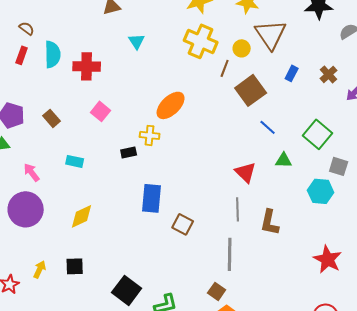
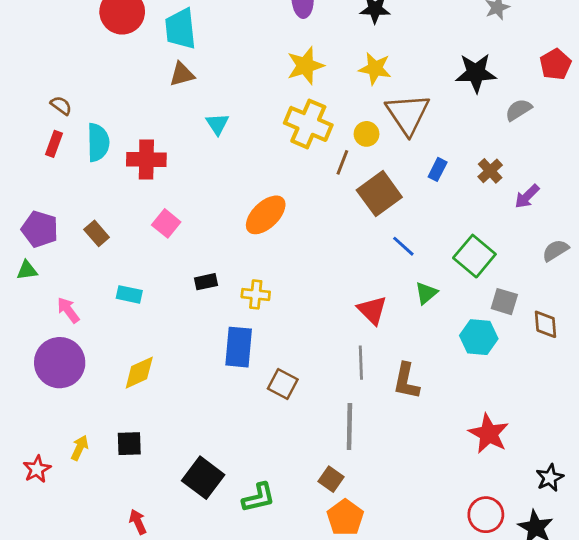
yellow cross: (150, 135) -> (256, 294), moved
green triangle: (284, 160) -> (426, 293), turned -42

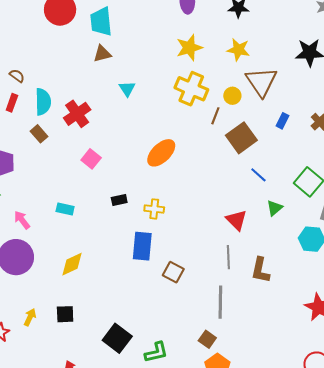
red cross: (146, 159) -> (77, 114), turned -36
brown rectangle: (97, 233) -> (39, 134), moved

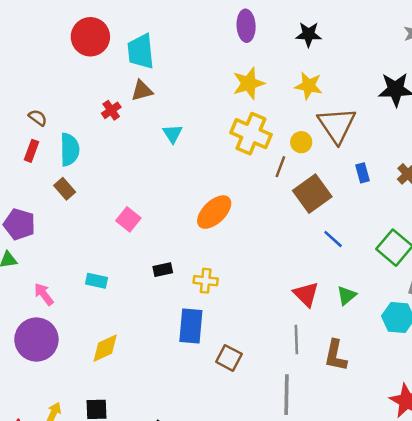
red cross: (77, 114) -> (111, 110), moved, size x0.6
blue rectangle: (282, 121) -> (362, 173), turned -42
green triangle: (274, 208) -> (347, 295), moved

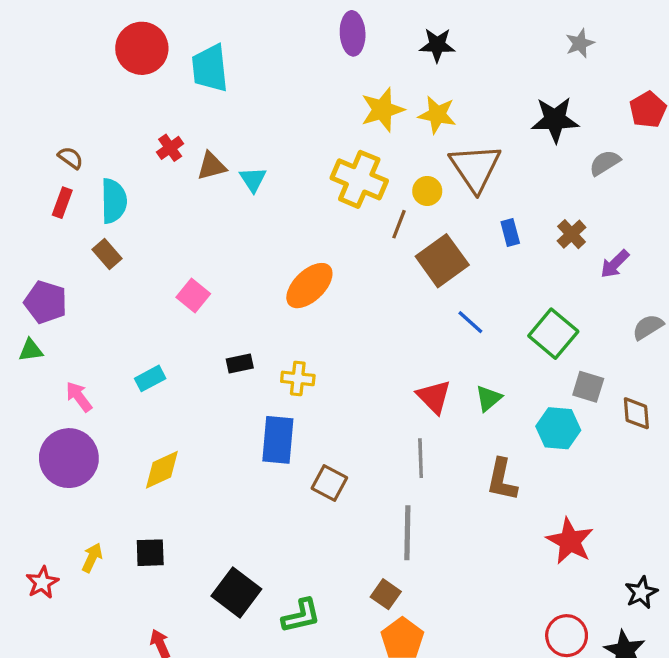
yellow star: (249, 83) -> (382, 110), moved
brown triangle: (142, 91) -> (212, 166), moved
cyan rectangle: (97, 281) -> (150, 378), turned -40
brown L-shape: (336, 355) -> (502, 480), moved

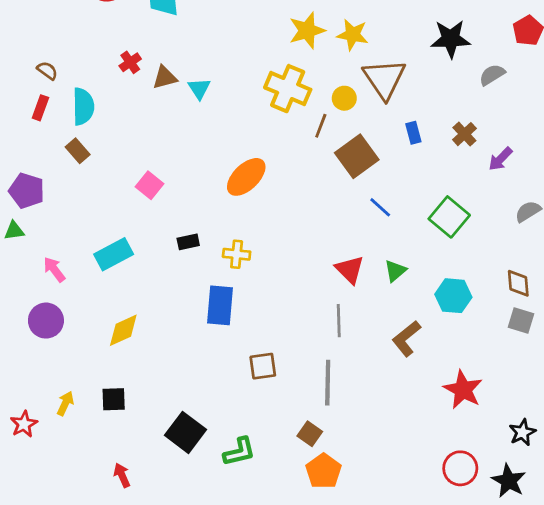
cyan rectangle: (150, 378) -> (114, 254), size x1.5
gray square: (588, 387) -> (521, 321), moved
purple circle: (69, 458) -> (46, 321), size x0.7
brown L-shape: (502, 480) -> (406, 339), turned 39
brown square: (329, 483) -> (263, 366), moved, turned -36

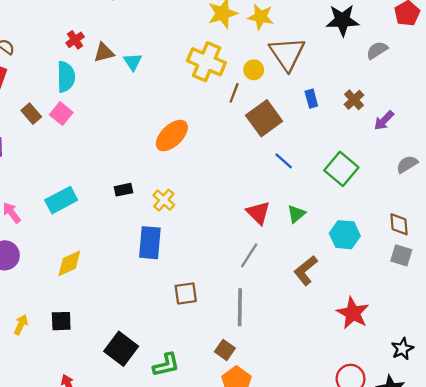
cyan semicircle: (83, 106) -> (66, 77), moved
pink square: (150, 185) -> (61, 114), moved
yellow cross: (237, 254) -> (164, 200), turned 35
gray line: (339, 321) -> (249, 255), turned 35

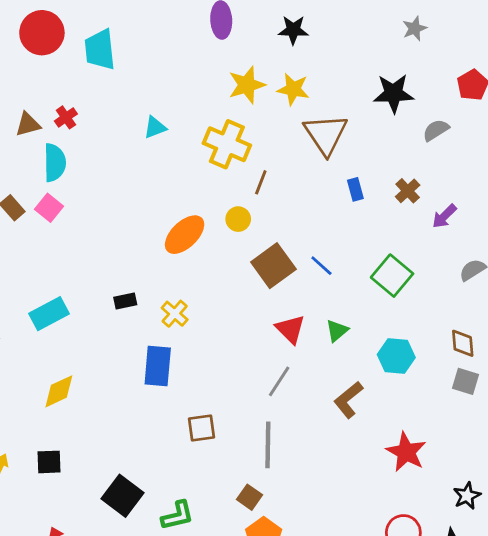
brown triangle: (104, 53) -> (28, 124), moved
cyan triangle: (133, 62) -> (155, 127), moved, turned 42
yellow circle: (254, 70) -> (238, 219), moved
brown square: (264, 118) -> (273, 266), moved

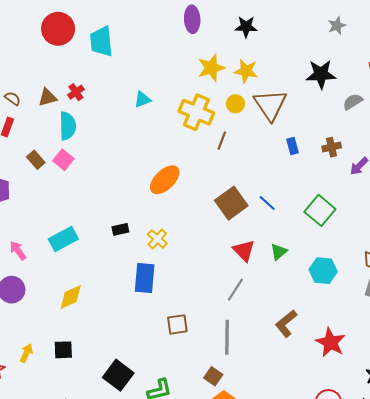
brown cross: (408, 191) -> (332, 147), turned 30
yellow circle: (238, 219) -> (235, 104), moved
brown L-shape: (348, 400) -> (286, 323), moved

